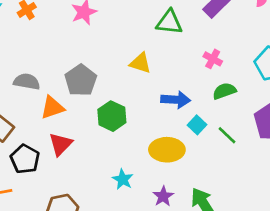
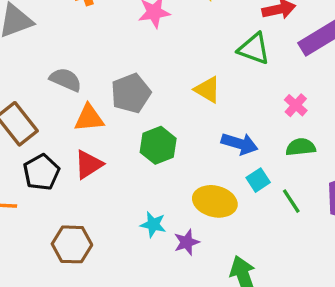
cyan star: (123, 179) -> (153, 225), turned -30
purple star: (163, 196) -> (187, 242), moved

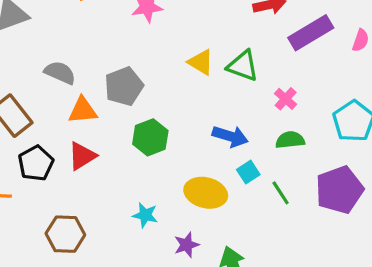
green triangle: (254, 49) -> (243, 66), moved
yellow triangle: (207, 90) -> (201, 62), moved
purple star: (187, 242) -> (187, 245), moved

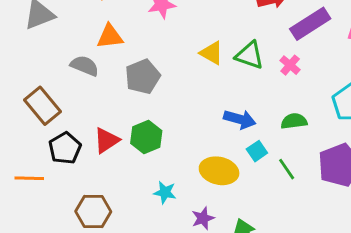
pink cross: (286, 99) -> (290, 65), moved
orange triangle: (83, 110) -> (110, 36), moved
green hexagon: (150, 137) -> (146, 137), moved

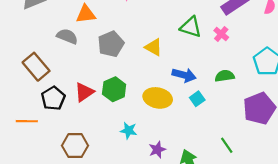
yellow triangle: (212, 53) -> (154, 47), moved
green line: (287, 169) -> (227, 145), moved
yellow ellipse: (219, 171) -> (158, 98), moved

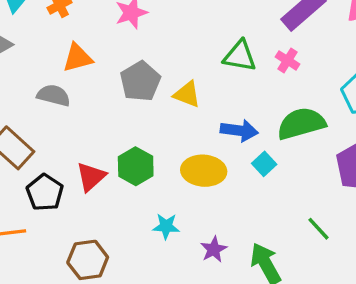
gray pentagon: (111, 44) -> (140, 81), moved
green semicircle: (225, 76) -> (301, 124), size x1.6

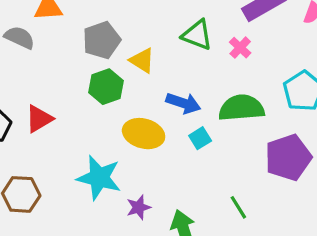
green hexagon: (136, 166) -> (106, 87), moved
cyan star: (166, 226) -> (99, 178), size x1.8

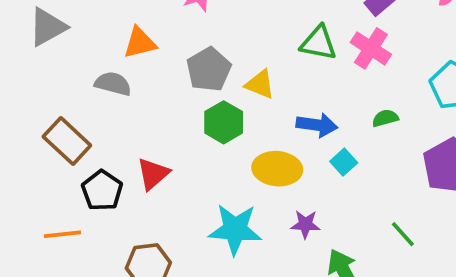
pink cross: (240, 48) -> (371, 48), size x1.5
green semicircle: (241, 108) -> (385, 118), size x0.5
purple star: (139, 207) -> (305, 224), moved, turned 30

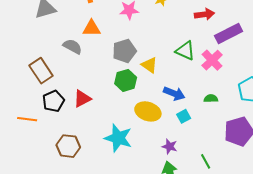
purple star: (305, 224) -> (170, 146), moved

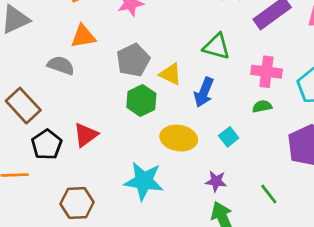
pink cross: (212, 60) -> (266, 72), moved, turned -30
blue arrow: (174, 93) -> (204, 92), moved, turned 100

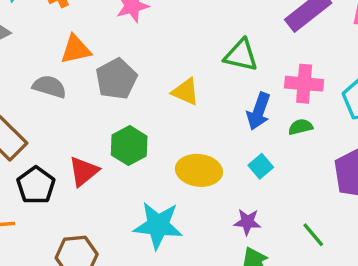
gray pentagon: (133, 60) -> (116, 79), moved
blue arrow: (204, 92) -> (259, 111), moved
green hexagon: (141, 100) -> (129, 146), moved

